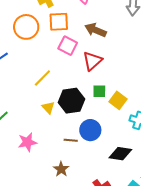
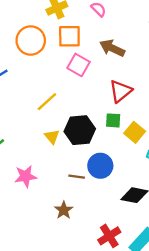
red triangle: (92, 61) -> (121, 91), moved

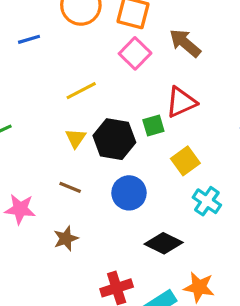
green square: (113, 120) -> (153, 126), moved, turned -35
pink star: (26, 176) -> (20, 209), moved
brown line: (77, 177) -> (70, 187), moved

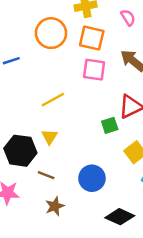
pink square: (135, 53) -> (94, 70), turned -35
black hexagon: (114, 139) -> (20, 151), moved
brown star: (66, 238) -> (55, 206), moved

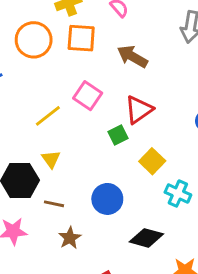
pink square: (94, 70) -> (88, 96), moved, turned 35

